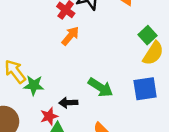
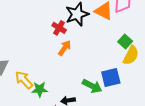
blue square: (145, 89) -> (111, 78), moved

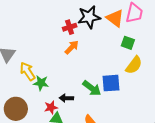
red cross: (59, 28) -> (70, 27), turned 32
green square: (125, 42) -> (128, 43), moved, turned -32

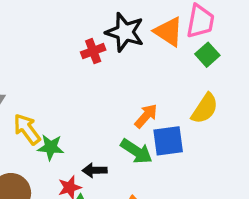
black star: (89, 17) -> (125, 32), turned 30
green square: (128, 43) -> (207, 55), moved, turned 32
orange arrow: (72, 47) -> (146, 116), moved

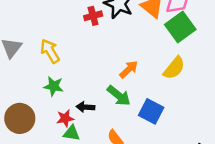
green square: (207, 55) -> (180, 27), size x1.6
yellow arrow: (27, 129) -> (50, 51), moved
blue square: (168, 141) -> (151, 111), moved, turned 30

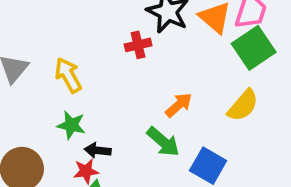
red cross: (93, 16) -> (138, 45), moved
black arrow: (85, 107) -> (98, 150), moved

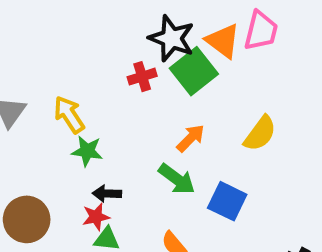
green square: (254, 48) -> (194, 71), moved
green star: (71, 125) -> (87, 151), moved

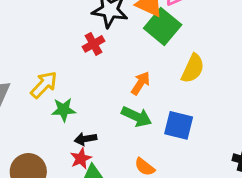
green square: (194, 71) -> (163, 26), moved
yellow arrow: (69, 115) -> (44, 85), turned 88

